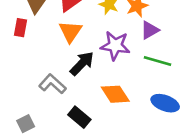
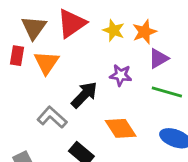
orange triangle: (70, 31) -> (46, 63), moved
purple star: (115, 46) -> (121, 75), size x0.7

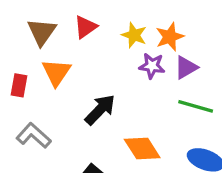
red triangle: (72, 23) -> (85, 27), size x0.7
red rectangle: (17, 56) -> (19, 85), moved
purple star: (121, 75) -> (152, 66), moved
gray L-shape: (52, 117) -> (34, 136), moved

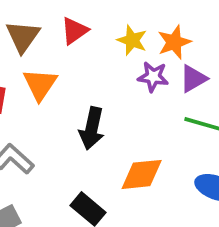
black arrow: (100, 110) -> (92, 128), turned 148
orange diamond: (142, 149) -> (142, 174), turned -63

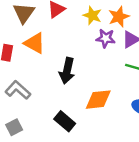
orange triangle: (40, 84) -> (35, 43), turned -35

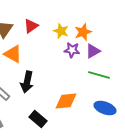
black arrow: (67, 71) -> (27, 82), moved

